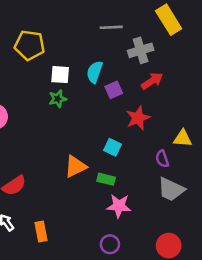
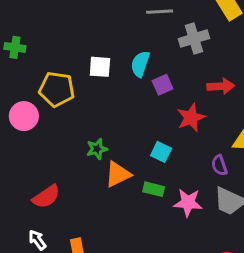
yellow pentagon: (30, 45) -> (57, 89), moved
red arrow: (152, 81) -> (221, 86), moved, turned 30
green star: (58, 99) -> (97, 149), moved
pink star: (119, 206) -> (188, 203), moved

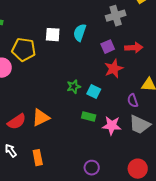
purple square: (163, 85) -> (108, 47), moved
green star: (97, 149) -> (74, 87), moved
orange triangle: (118, 174) -> (41, 118), moved

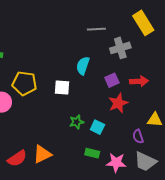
white square: (53, 35) -> (62, 88), moved

